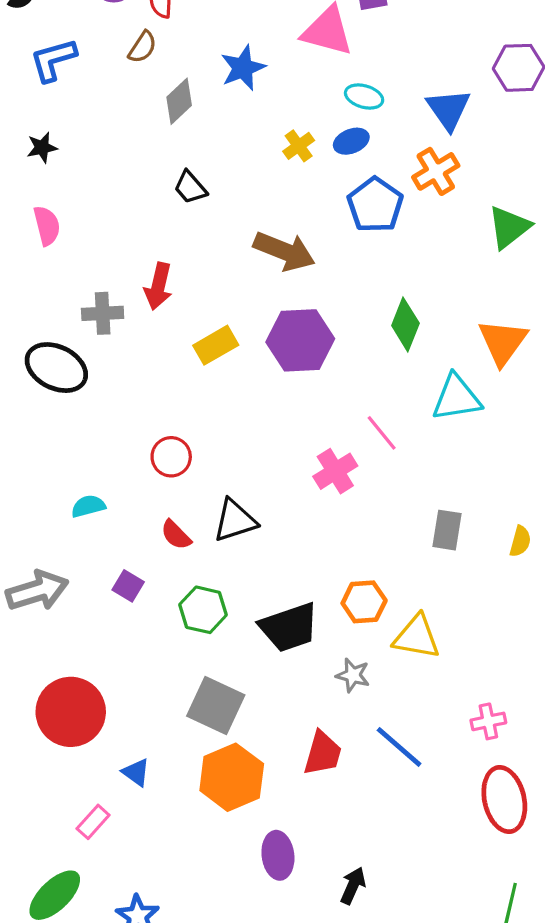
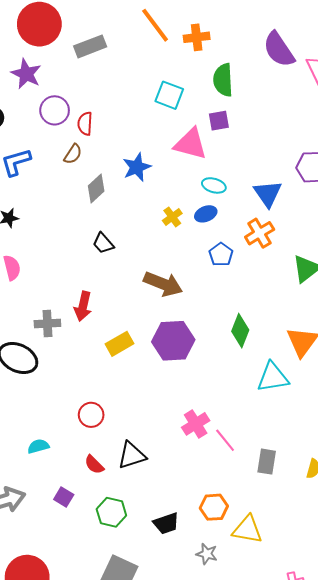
blue pentagon: (375, 205) -> (221, 254), size x0.7
pink line: (382, 433) -> (225, 440), moved
black trapezoid: (289, 627) -> (166, 523), size x0.7

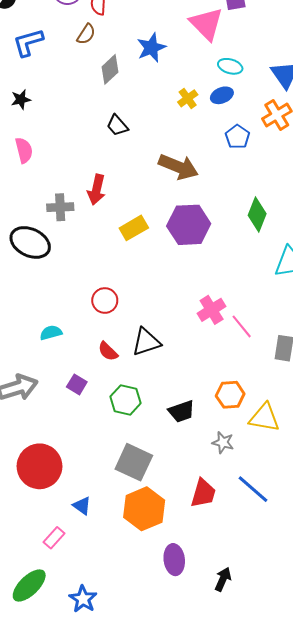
pink triangle: (191, 144) -> (206, 24), turned 30

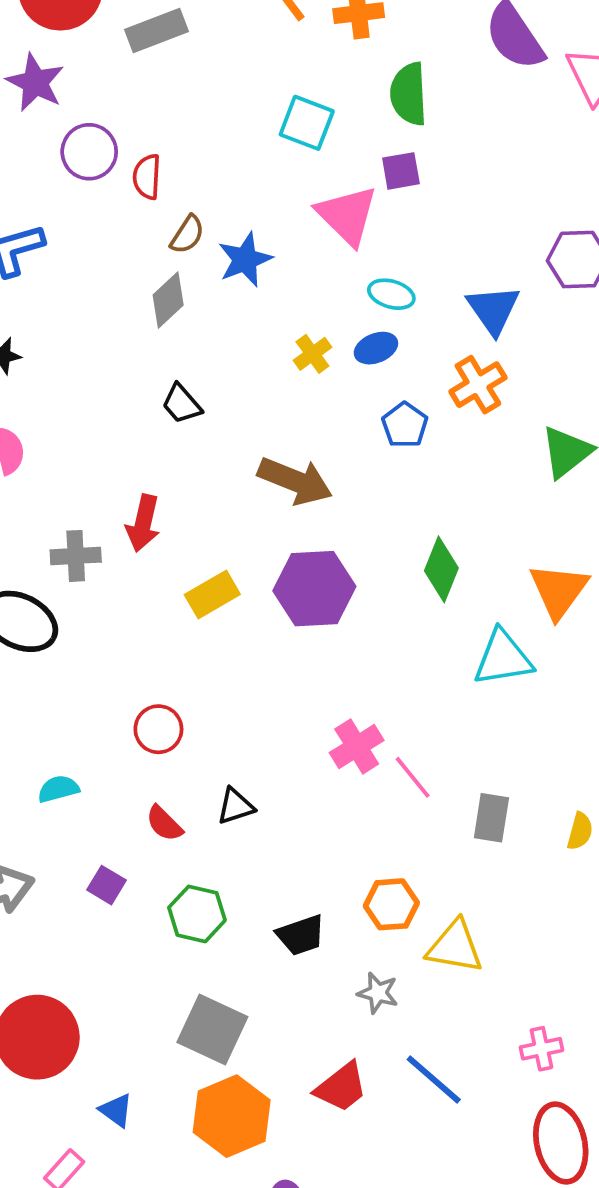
brown semicircle: (86, 34) -> (187, 235), moved
black triangle: (146, 342) -> (235, 806), size x0.7
red trapezoid: (203, 493) -> (341, 1087), turned 36

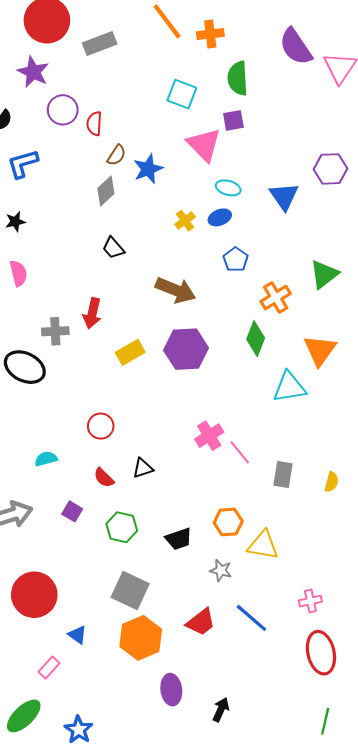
orange cross: (478, 385) -> (276, 297), moved

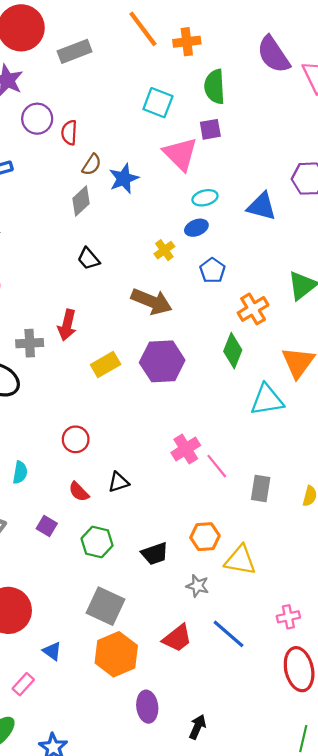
cyan ellipse: (228, 188) -> (205, 198), turned -30
blue triangle: (284, 196) -> (262, 206), turned -40
yellow cross: (185, 221) -> (164, 250), moved
cyan semicircle: (46, 459) -> (20, 472), turned 115

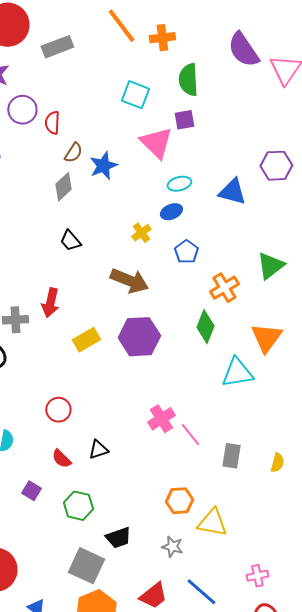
black trapezoid: (155, 554) -> (118, 538), moved

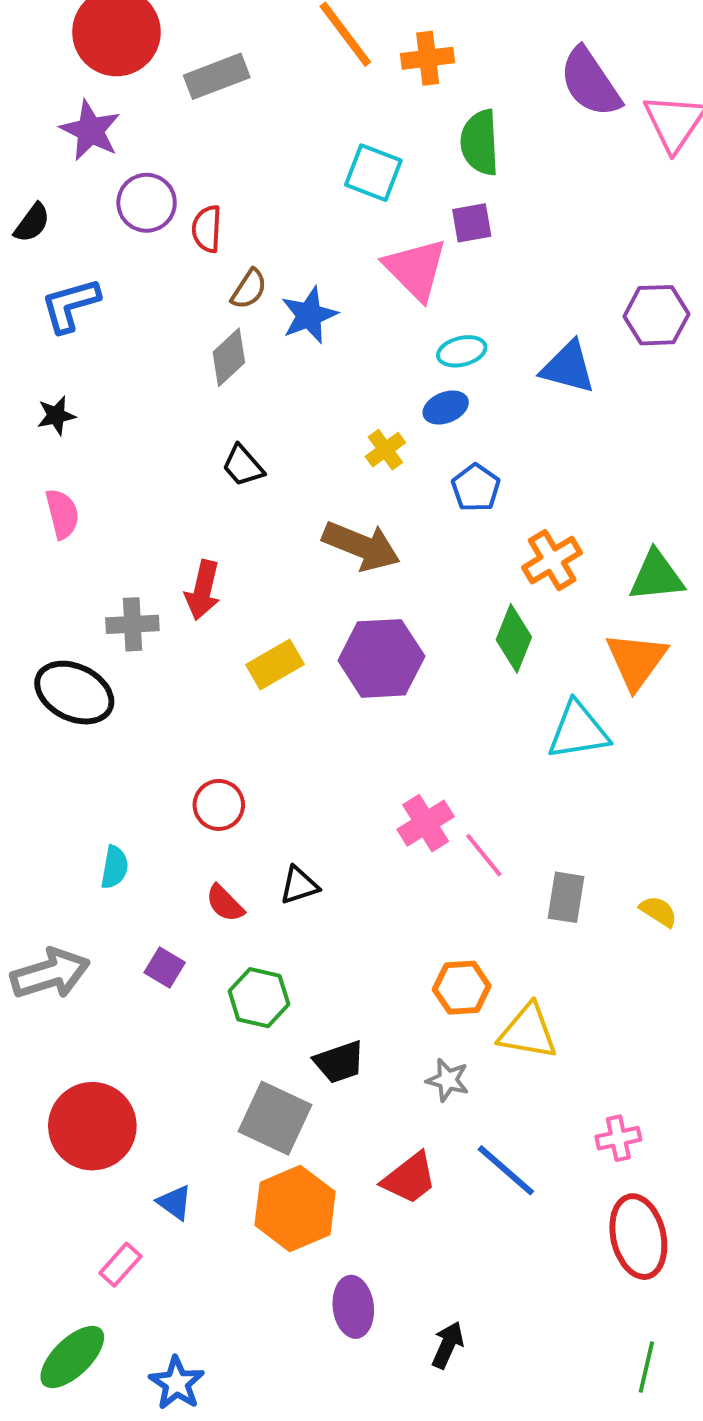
green triangle: (270, 266) -> (656, 576), moved, turned 32
yellow semicircle: (277, 463) -> (658, 911), turned -72

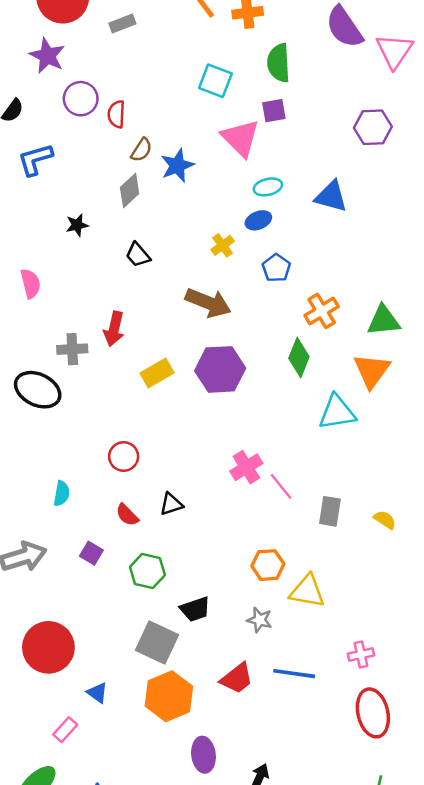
gray rectangle: (217, 76) -> (122, 24), size x0.7
purple hexagon: (656, 315) -> (373, 127), moved
black star: (56, 416) -> (77, 225), moved
blue line: (506, 1170) -> (294, 674), turned -33

